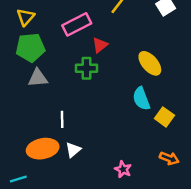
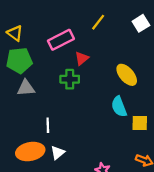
yellow triangle: (26, 17) -> (15, 33), turned -35
yellow square: (164, 117) -> (140, 123), turned -35

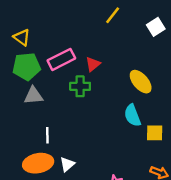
yellow line: (98, 22) -> (113, 15), moved
pink rectangle: (61, 40) -> (61, 59), moved
white line: (48, 125) -> (47, 135), moved

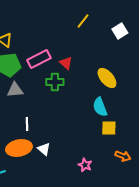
red triangle: (93, 64) -> (66, 63), turned -40
yellow square: (155, 133) -> (109, 128), moved
white triangle: (67, 164) -> (44, 149), turned -40

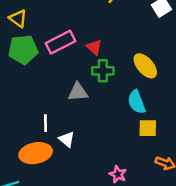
green cross: (55, 82) -> (103, 71), moved
gray triangle: (15, 90) -> (78, 92), moved
white triangle: (44, 149) -> (67, 139), moved

